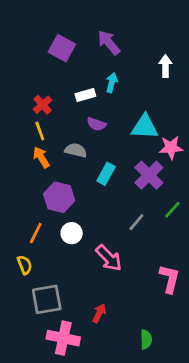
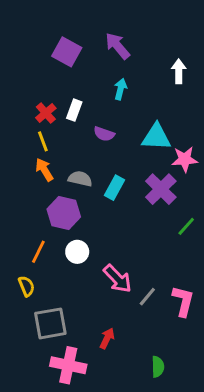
white rectangle: (85, 95) -> (74, 110), moved, turned -54
gray semicircle: (76, 150) -> (80, 179), moved
gray line: (136, 222) -> (147, 297), moved

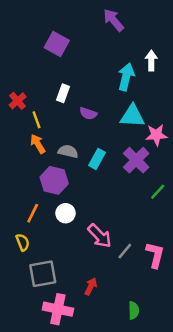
purple arrow: (117, 46) -> (113, 20), moved
cyan arrow: (120, 89) -> (126, 77), moved, size x1.5
red cross: (46, 113) -> (18, 101), moved

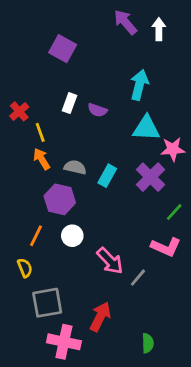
white arrow: (151, 60) -> (159, 29), moved
purple semicircle: (88, 113) -> (97, 110), moved
pink L-shape: (155, 255) -> (166, 247), moved, turned 100
red arrow: (91, 286) -> (100, 317), size x1.5

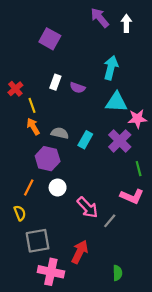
green line: (174, 212) -> (139, 169), turned -56

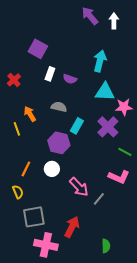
purple square: (50, 39) -> (38, 49), moved
yellow line: (32, 105) -> (17, 129), moved
gray semicircle: (60, 133) -> (59, 107), moved
purple hexagon: (48, 159) -> (59, 143), moved
green line: (139, 169) -> (125, 152), turned -48

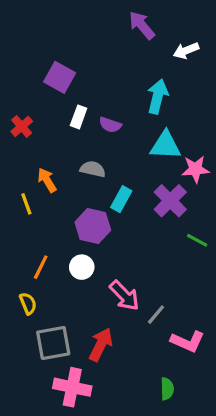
white arrow: (114, 21) -> (186, 51), moved, turned -112
pink L-shape: (119, 177) -> (188, 341), moved
red arrow: (72, 227) -> (101, 345), moved

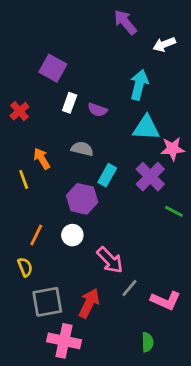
gray line: (156, 315) -> (129, 288), moved

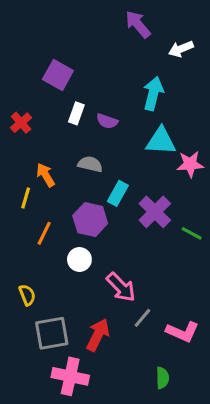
purple cross: (150, 177) -> (155, 212), moved
yellow line: (24, 179) -> (26, 198), turned 36
orange line: (36, 235) -> (44, 233), moved

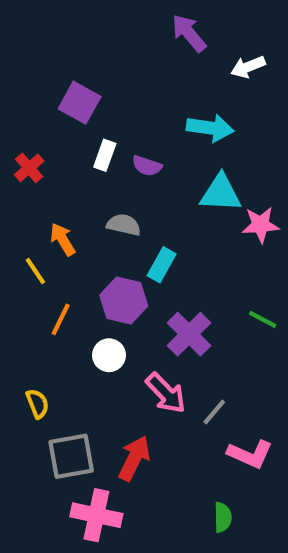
cyan arrow: (153, 93) -> (210, 128), turned 84
yellow line: (26, 198) -> (35, 271), turned -50
purple cross: (155, 212) -> (189, 334), moved
gray line: (142, 318) -> (214, 412), moved

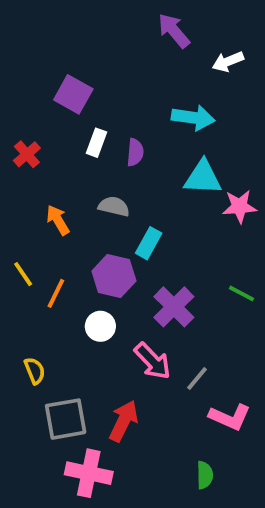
purple semicircle: (147, 166) -> (135, 152), turned -104
yellow line: (35, 271) -> (23, 274), moved

